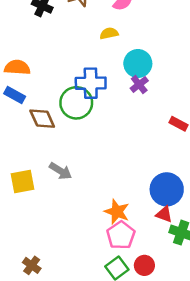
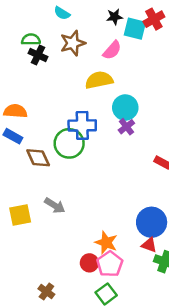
yellow semicircle: (109, 33) -> (99, 80), size x1.6
brown cross: (32, 265) -> (46, 292), moved
red circle: (144, 265) -> (89, 263), moved

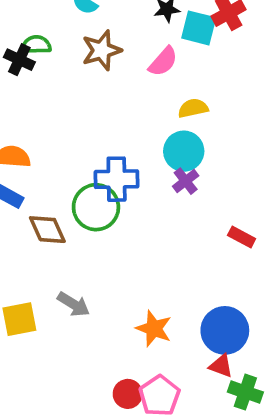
black cross: (38, 55) -> (19, 60), moved
yellow semicircle: (99, 80) -> (193, 108), moved, size x0.7
orange star: (106, 243) -> (154, 329), moved

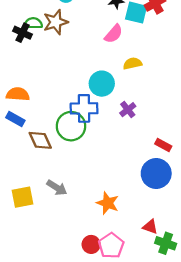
brown star: (102, 50) -> (56, 22), moved
cyan circle: (184, 151) -> (102, 84), moved
blue circle: (225, 330) -> (156, 173), moved

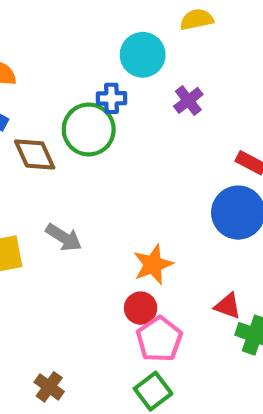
blue cross: (84, 108) -> (112, 98), size x0.6
orange star: (108, 203) -> (153, 264), turned 30
red circle: (91, 244) -> (141, 308), moved

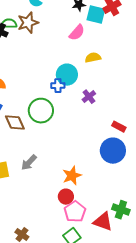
blue cross: (112, 98) -> (58, 86), moved
gray arrow: (64, 237) -> (29, 163), turned 102
red triangle: (228, 306) -> (103, 222), moved, size x1.5

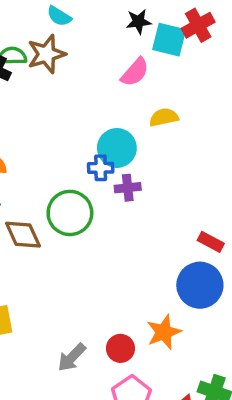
purple cross: (89, 97) -> (128, 188), moved, turned 32
gray arrow: (29, 163) -> (72, 357), moved
orange star: (72, 176) -> (164, 332), moved
red circle: (66, 197) -> (120, 348), moved

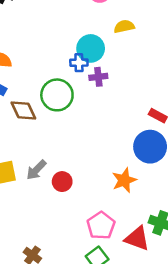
red circle: (120, 348) -> (62, 182), moved
gray arrow: (72, 357) -> (36, 170), moved

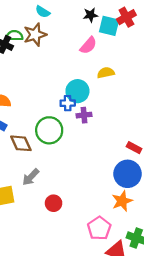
gray arrow: (36, 170) -> (31, 177), moved
orange star: (124, 180) -> (122, 201), moved
pink pentagon: (101, 225) -> (99, 228), moved

